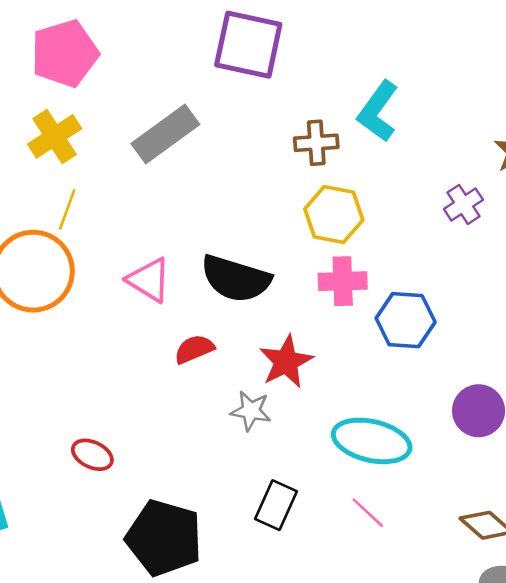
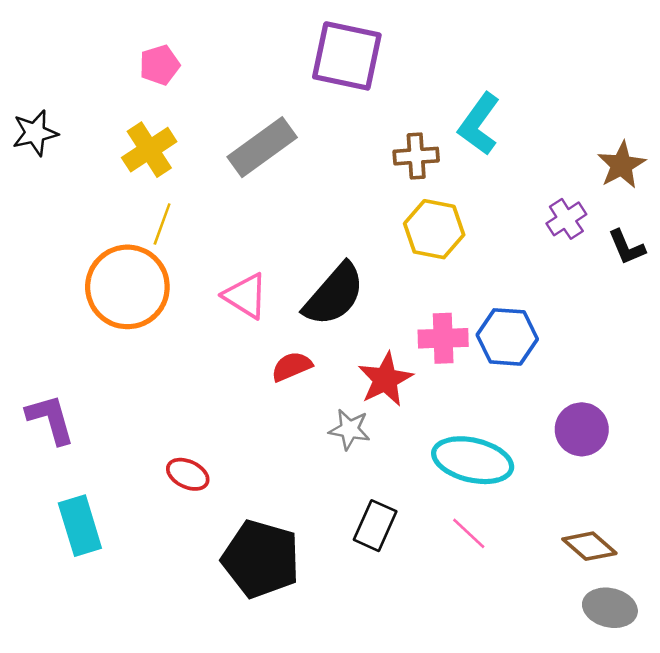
pink pentagon: (65, 53) -> (160, 65), size x0.6
black semicircle: (236, 279) -> (334, 295), turned -66
pink cross: (343, 281) -> (443, 338), moved

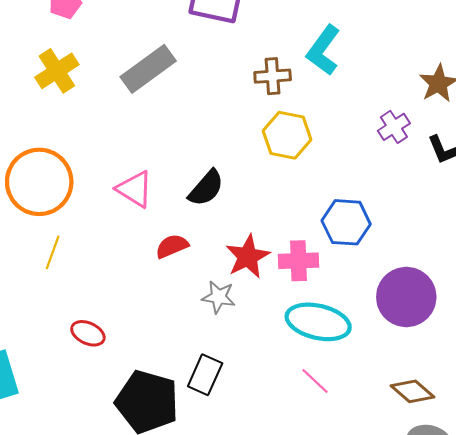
yellow line: (162, 224) -> (53, 252), moved
black semicircle: (334, 295) -> (206, 188), size x0.7
pink cross: (443, 338) -> (298, 261), moved
purple circle: (582, 429) -> (406, 297), size x1.4
black rectangle: (375, 526) -> (205, 375), moved

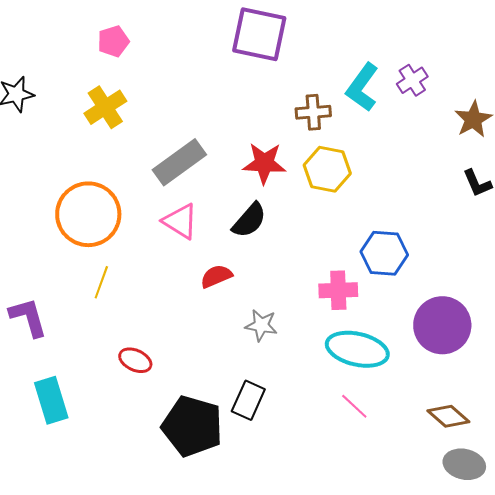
gray rectangle: (148, 69) -> (179, 162), moved
purple cross: (394, 127) -> (412, 80), moved
red star: (248, 257) -> (264, 163), moved, turned 30

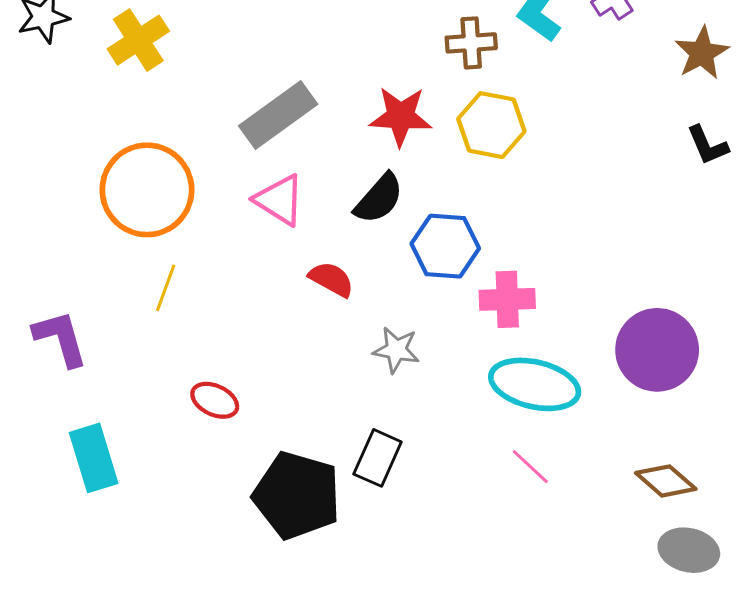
yellow cross: (105, 107) -> (138, 40), moved
blue hexagon: (384, 253) -> (445, 246), moved
red semicircle: (216, 276) -> (331, 279), turned 52

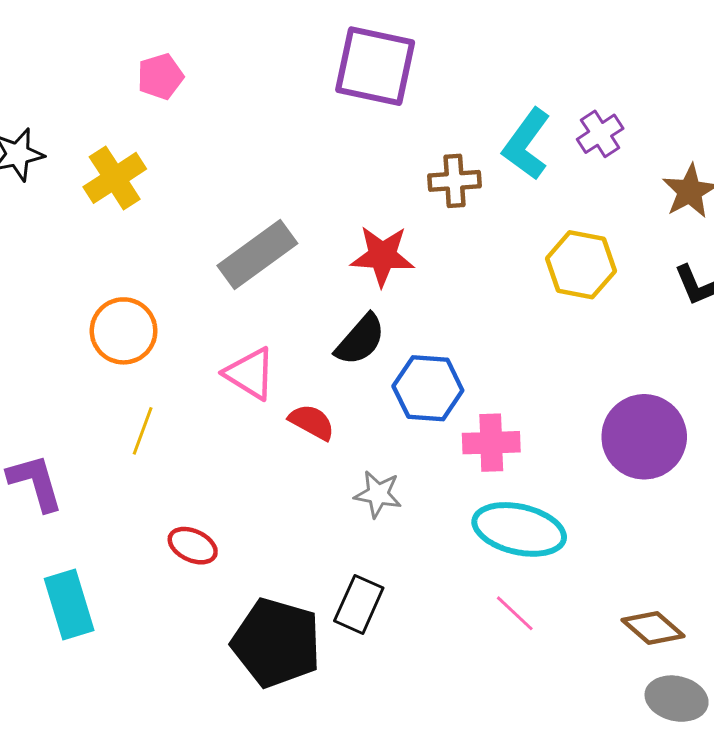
yellow hexagon: (491, 125) -> (581, 265), moved
orange circle: (147, 190) -> (124, 331), size x0.7
pink triangle: (280, 200) -> (250, 374), moved
purple circle: (657, 350) -> (644, 437), moved

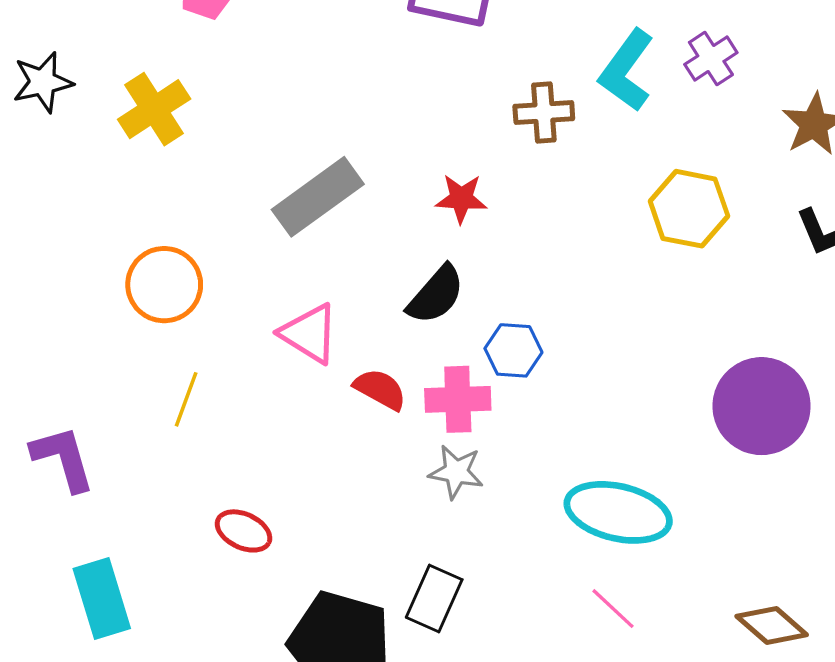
red star: (382, 256) -> (461, 199), size x0.7
blue hexagon: (428, 388) -> (513, 350), size x0.7
pink cross: (491, 443) -> (458, 399), moved

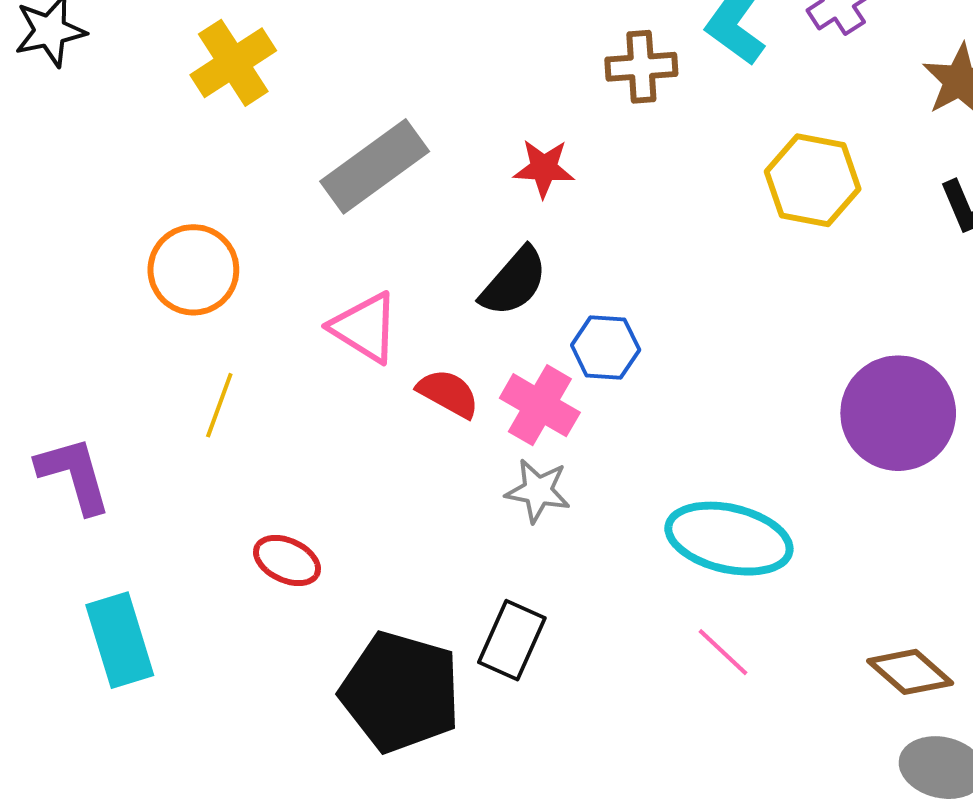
yellow cross: (154, 109) -> (233, 63), moved
pink cross: (458, 399) -> (540, 405), turned 32

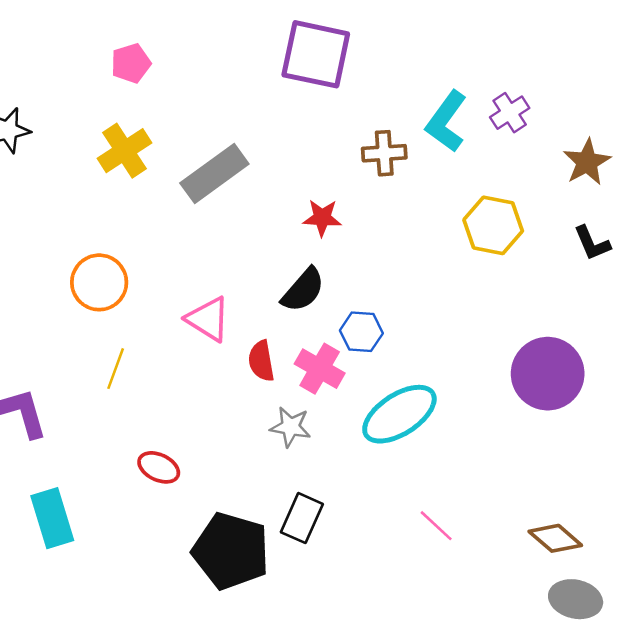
gray rectangle: (375, 166) -> (214, 173), moved
red semicircle: (448, 393) -> (261, 361), turned -129
gray star: (538, 491) -> (290, 427), moved
cyan ellipse: (729, 539) -> (399, 414), moved, turned -46

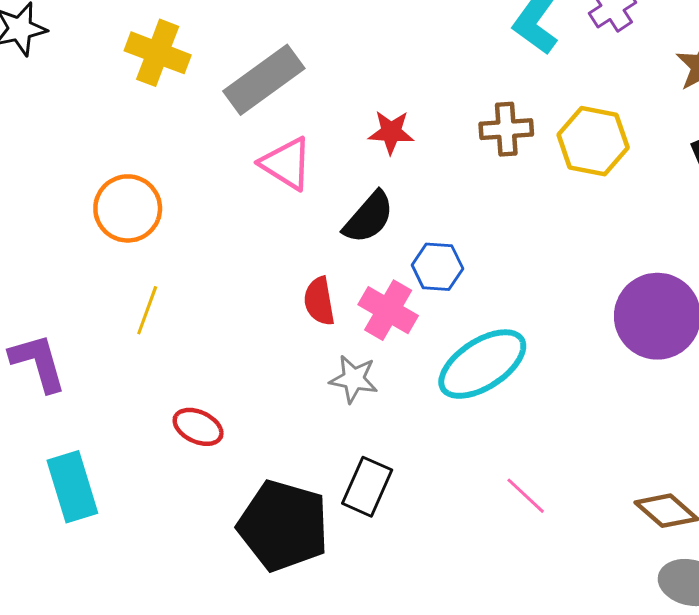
yellow cross: (124, 151) -> (158, 53), turned -36
brown cross: (384, 153) -> (506, 129), moved
pink triangle: (208, 319) -> (286, 164), moved

